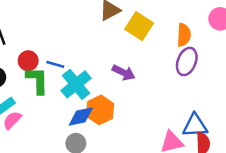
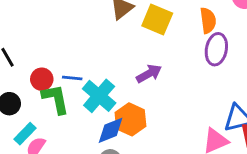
purple arrow: (124, 73) -> (149, 74), turned -45

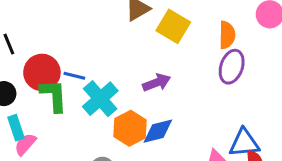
red circle: (42, 79) -> (42, 72), size x1.5
blue diamond: (111, 130) -> (158, 131), moved
cyan rectangle: (25, 134) -> (16, 128), turned -70

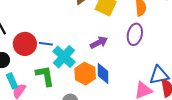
purple ellipse: (232, 67) -> (135, 34), moved
green L-shape: (54, 96) -> (45, 76), moved
blue diamond: (158, 131) -> (103, 73), turned -70

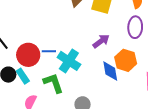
orange hexagon: (85, 74) -> (126, 60), moved
cyan rectangle: (12, 81) -> (23, 76), moved

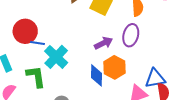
purple arrow: (101, 41) -> (103, 43), moved
red circle: (28, 55) -> (25, 31), moved

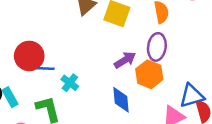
cyan cross: (56, 57) -> (70, 83), size x0.6
orange hexagon: (115, 67) -> (149, 74), moved

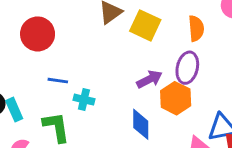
red circle: (29, 56) -> (38, 34), moved
cyan cross: (70, 83) -> (84, 100), turned -30

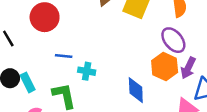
purple ellipse: (187, 68) -> (173, 40), turned -50
purple arrow: (149, 79) -> (188, 68), moved, turned 145

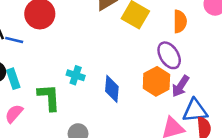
blue line: (64, 56) -> (14, 40), moved
blue diamond: (136, 90) -> (112, 89), moved

